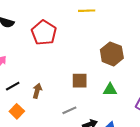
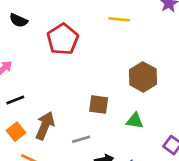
brown arrow: (37, 91) -> (45, 126), moved, size x1.5

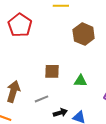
brown hexagon: (143, 77) -> (84, 34), moved

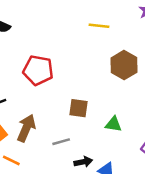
red pentagon: (20, 25) -> (38, 70), moved, turned -30

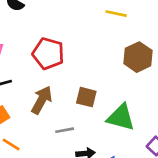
green triangle: (113, 124) -> (121, 117), size x1.6
brown arrow: (26, 128) -> (42, 100), moved

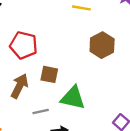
brown square: (86, 97) -> (49, 74), moved
green triangle: (121, 117) -> (73, 98), moved

